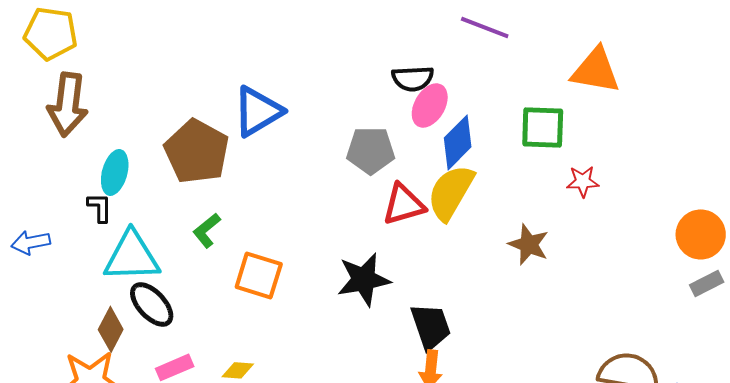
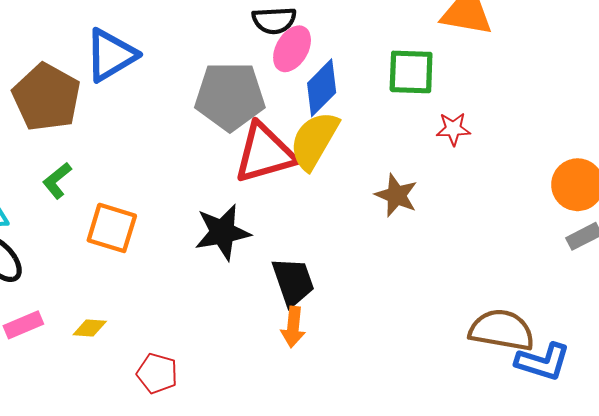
gray pentagon: (371, 150) -> (230, 96), size x1.4
red triangle: (404, 204) -> (265, 153), size x1.4

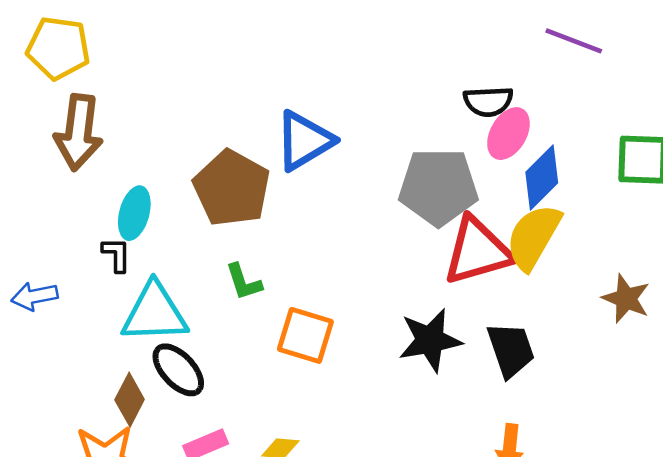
green L-shape: (57, 181) -> (244, 282), turned -69
black trapezoid: (293, 282) -> (511, 350), moved

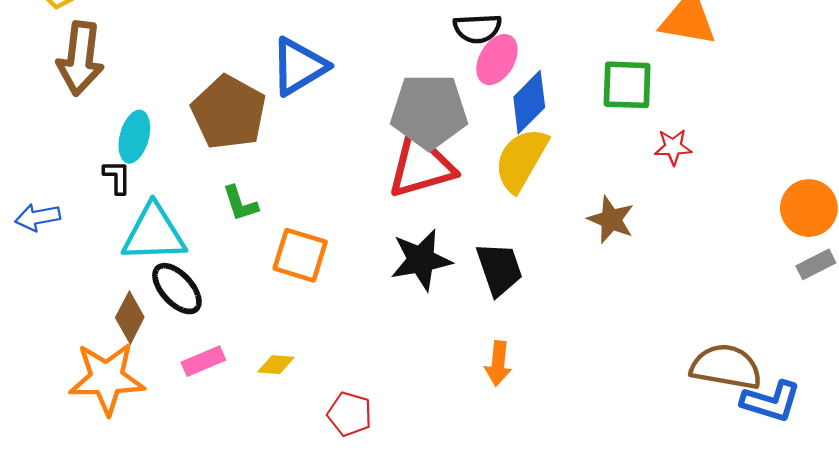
red triangle: (478, 251) -> (421, 165), moved

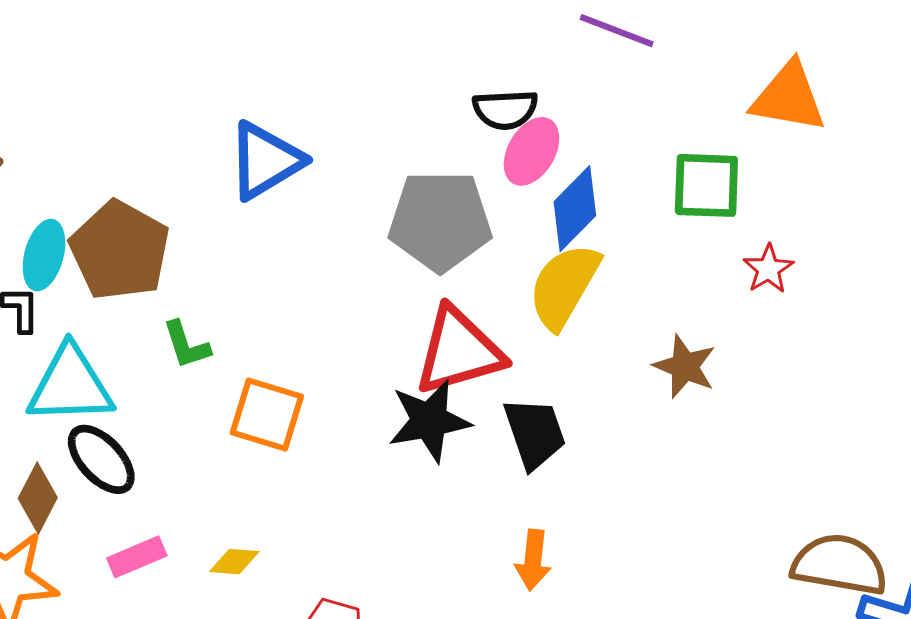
brown pentagon: (229, 112) -> (120, 250), moved
red star: (673, 147) -> (768, 269), turned -30
red triangle: (421, 165) -> (459, 351), moved

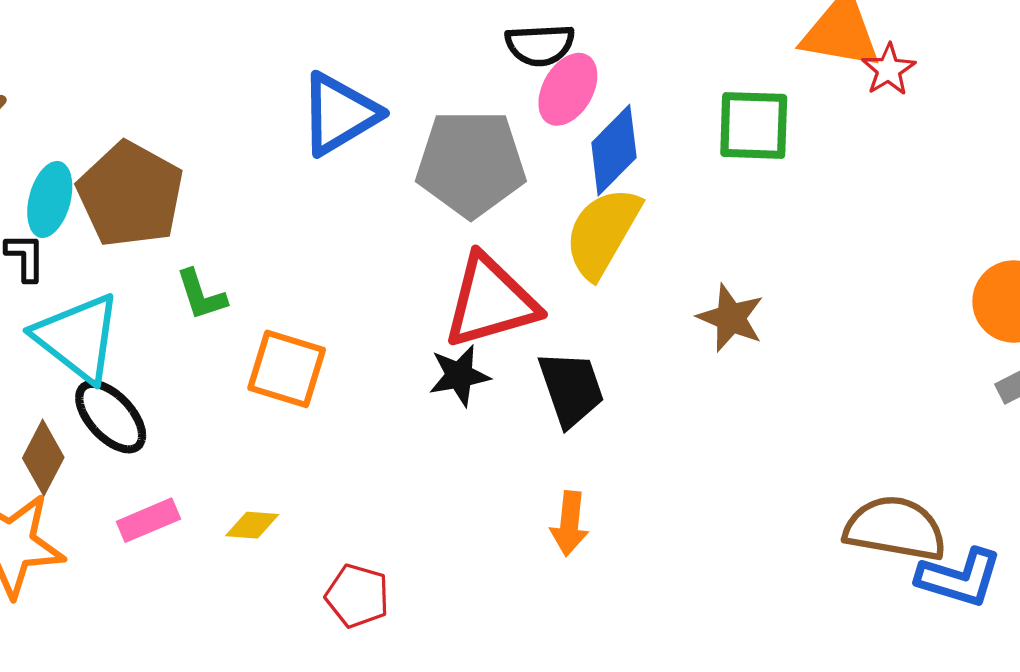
blue triangle: (265, 161) -> (339, 114), moved
red star: (768, 269) -> (889, 70), moved
cyan triangle: (70, 385) -> (78, 338), turned 40
black star: (429, 421) -> (459, 375), size x0.7

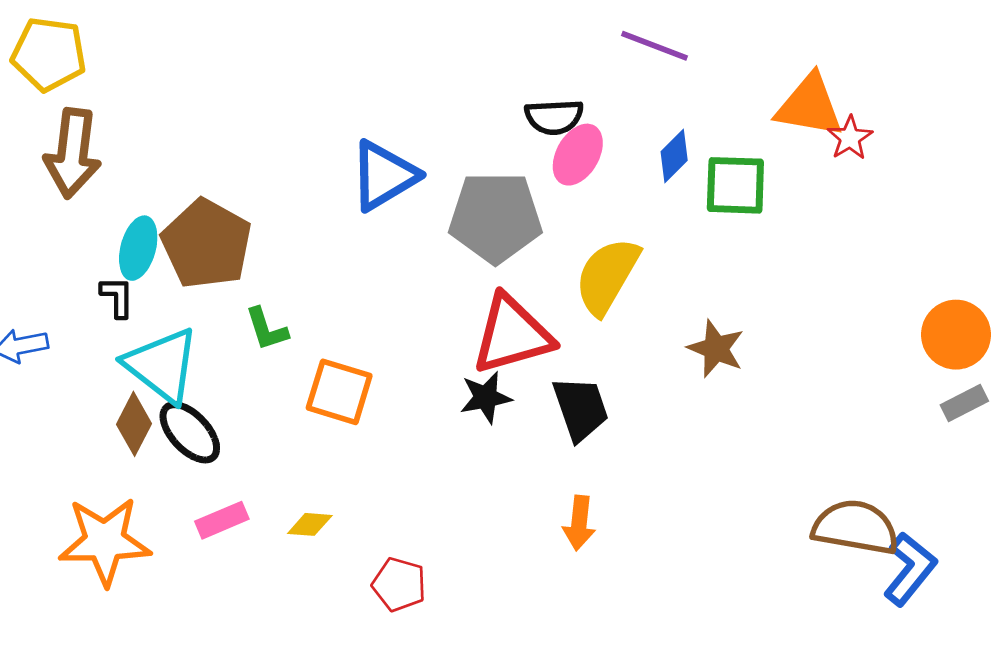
blue diamond: (614, 150) -> (674, 156), moved, size x0.7
brown diamond: (43, 458) -> (134, 424), moved
blue L-shape: (959, 578) -> (910, 569), turned -68

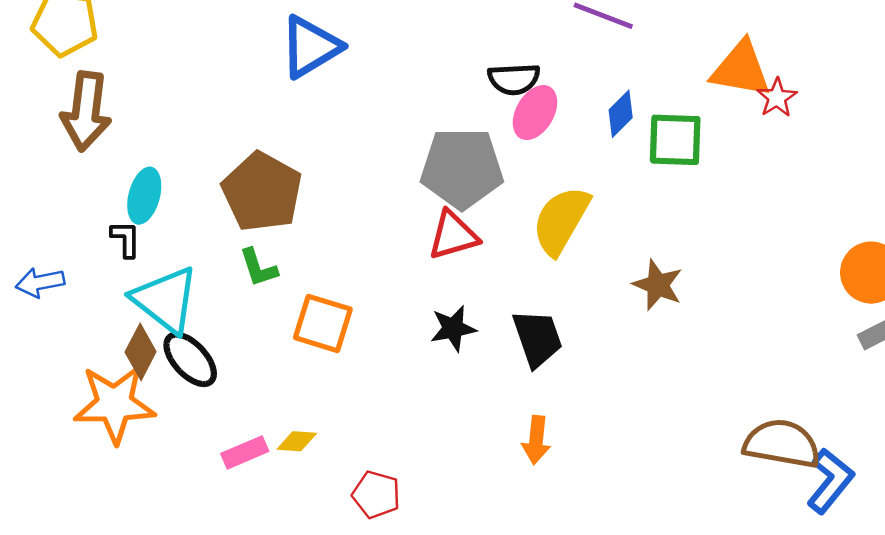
blue triangle: (384, 176) -> (310, 47), moved
brown pentagon: (207, 244) -> (262, 192), moved
red triangle: (512, 335) -> (453, 235), moved, size x0.7
pink rectangle: (222, 520) -> (245, 452), moved
orange star: (105, 541) -> (114, 404), moved

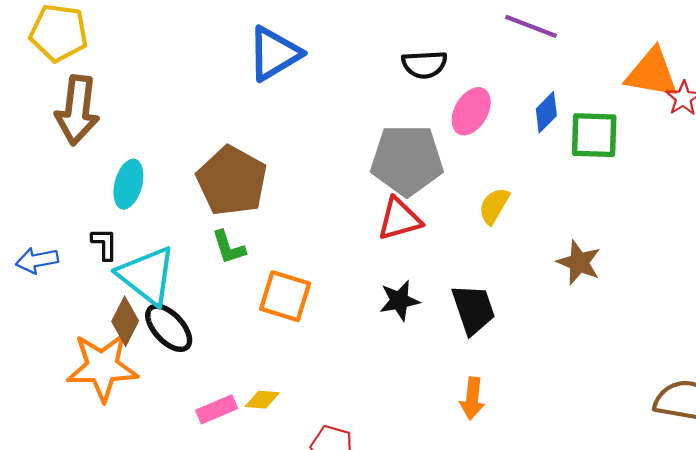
black semicircle: (514, 79) -> (424, 64), moved
yellow semicircle: (561, 220) -> (494, 206), size x0.6
black L-shape: (126, 239) -> (104, 244), moved

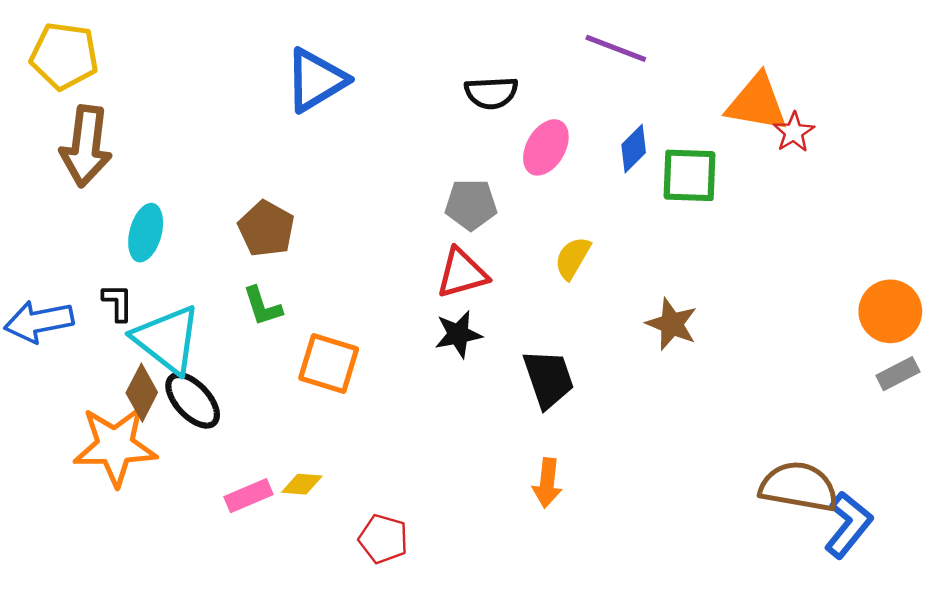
gray pentagon: (407, 160) -> (471, 205), size x0.6
brown pentagon: (232, 181) -> (266, 229), size x0.7
blue arrow: (37, 260) -> (39, 322), size x1.4
black star: (399, 301) -> (458, 334), moved

